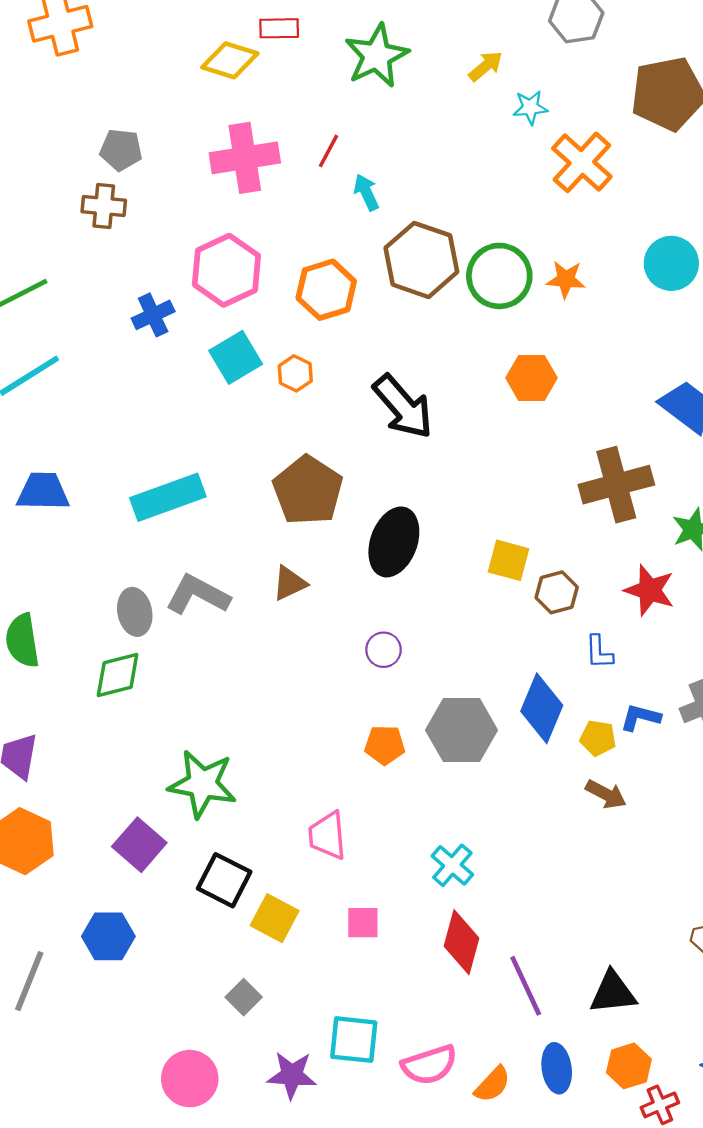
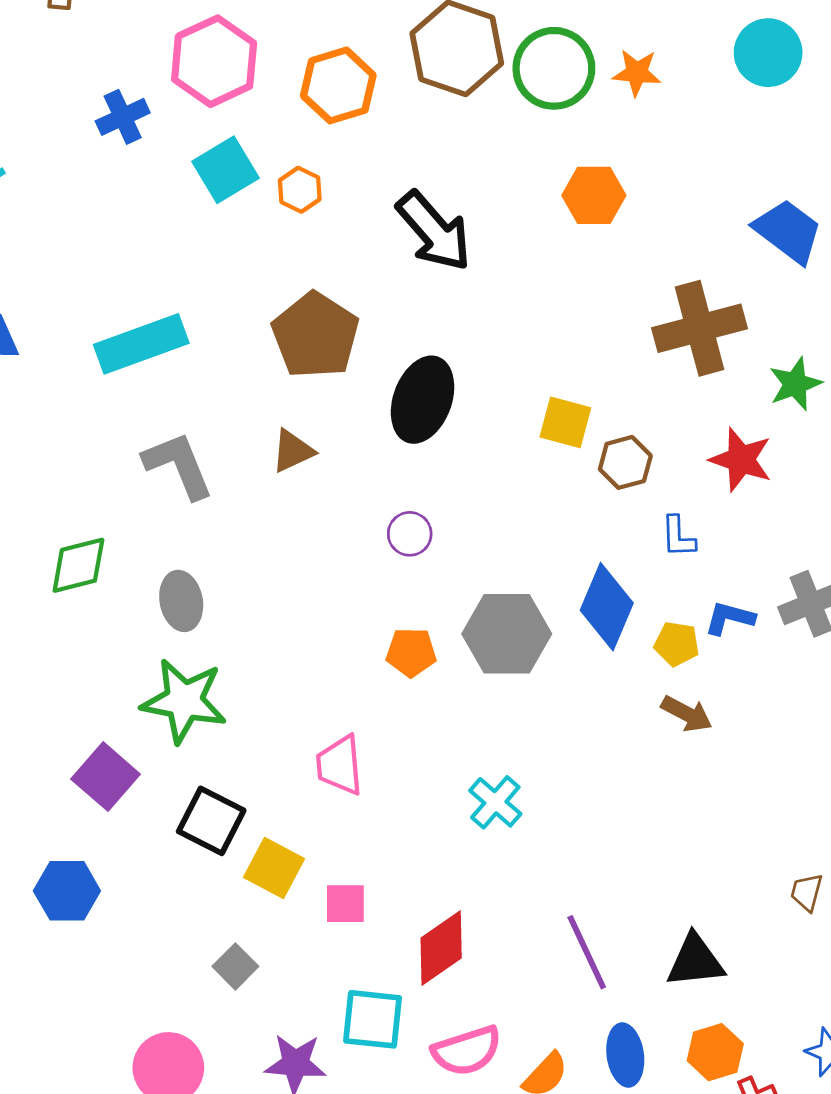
gray L-shape: (198, 595) -> (178, 465), turned 40
gray ellipse: (135, 612) -> (181, 601), moved
pink square: (363, 923) -> (345, 904), moved
red diamond: (461, 942) -> (441, 948), moved, turned 40

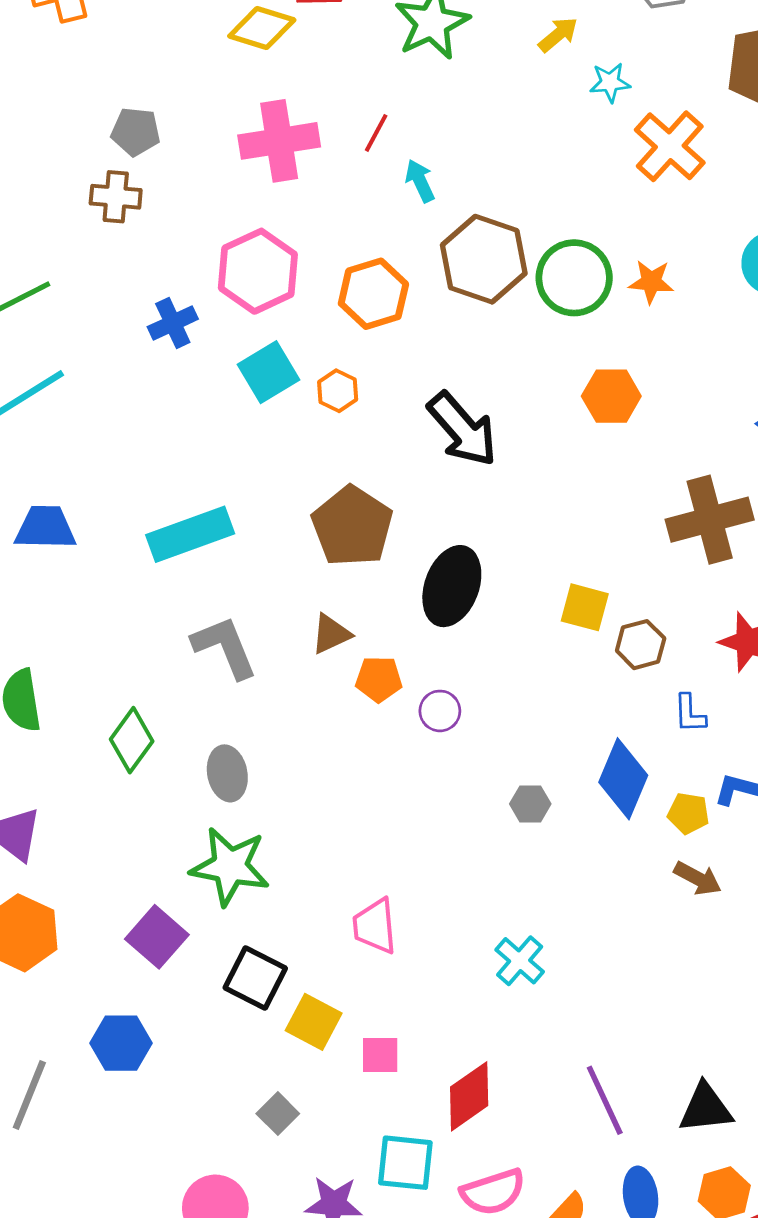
green diamond: (78, 565) -> (132, 740), turned -40
gray hexagon: (507, 634) -> (530, 804), size x0.5
orange pentagon: (411, 652) -> (379, 679), moved

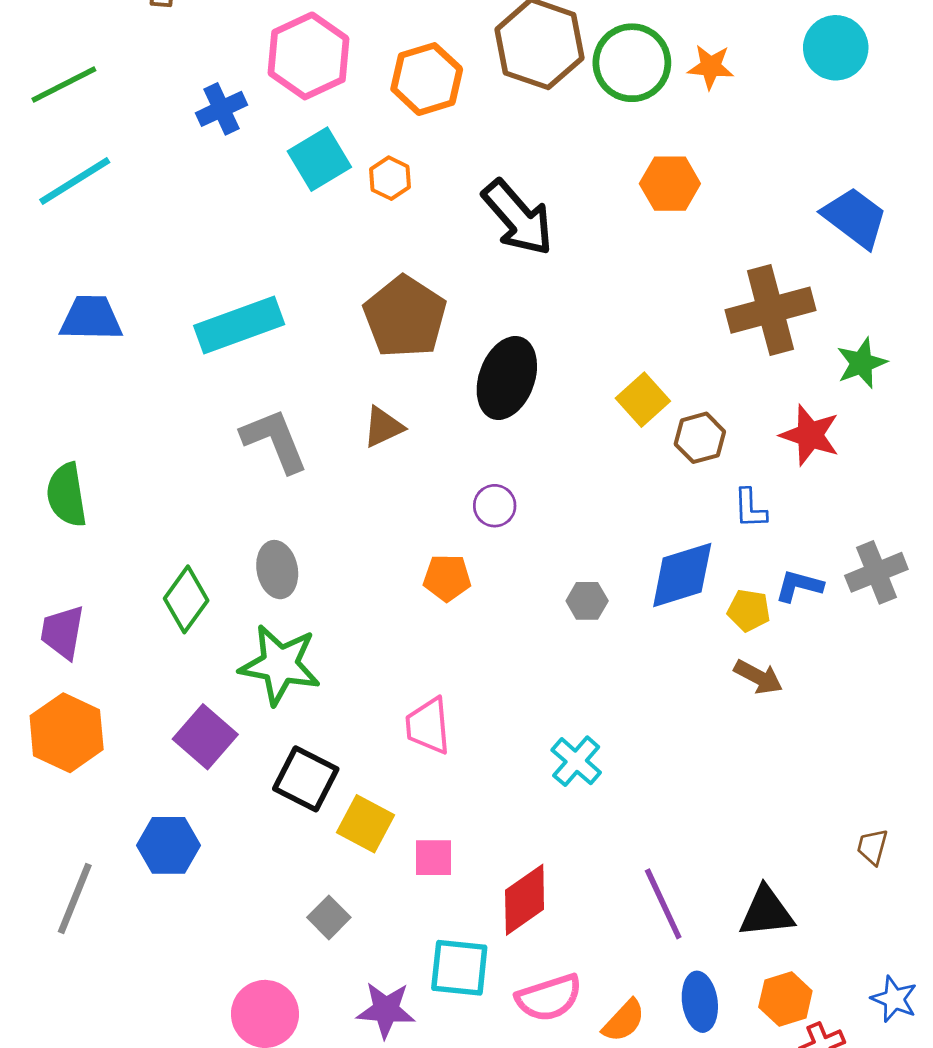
yellow square: (585, 607) -> (643, 400), turned 33
orange pentagon: (379, 679) -> (447, 578), moved
green diamond: (132, 740) -> (186, 599), moved
blue diamond: (623, 779) -> (682, 575), turned 50

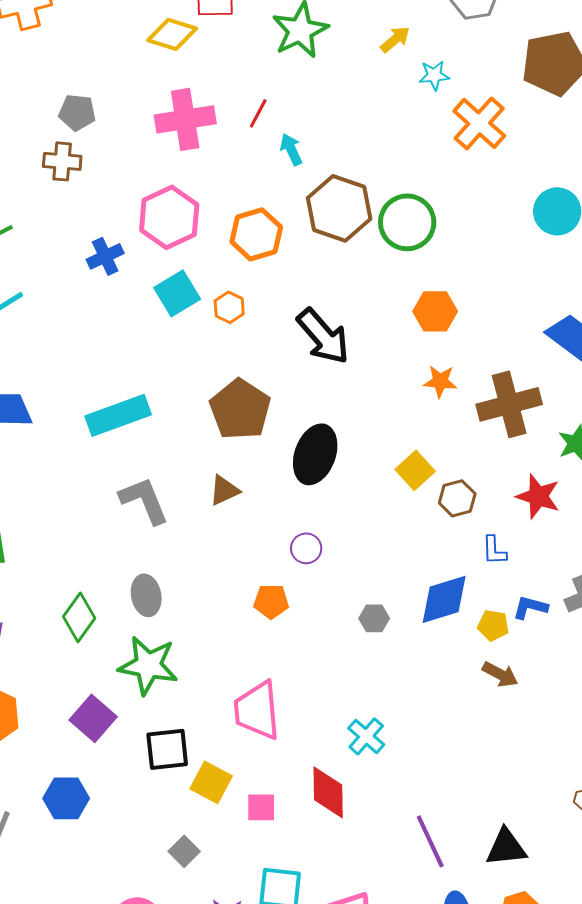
orange star: (711, 67) -> (440, 381), moved
pink trapezoid: (428, 726) -> (257, 710), size x1.4
black square: (306, 779) -> (167, 749), turned -33
red diamond: (525, 900) -> (328, 792), moved, turned -56

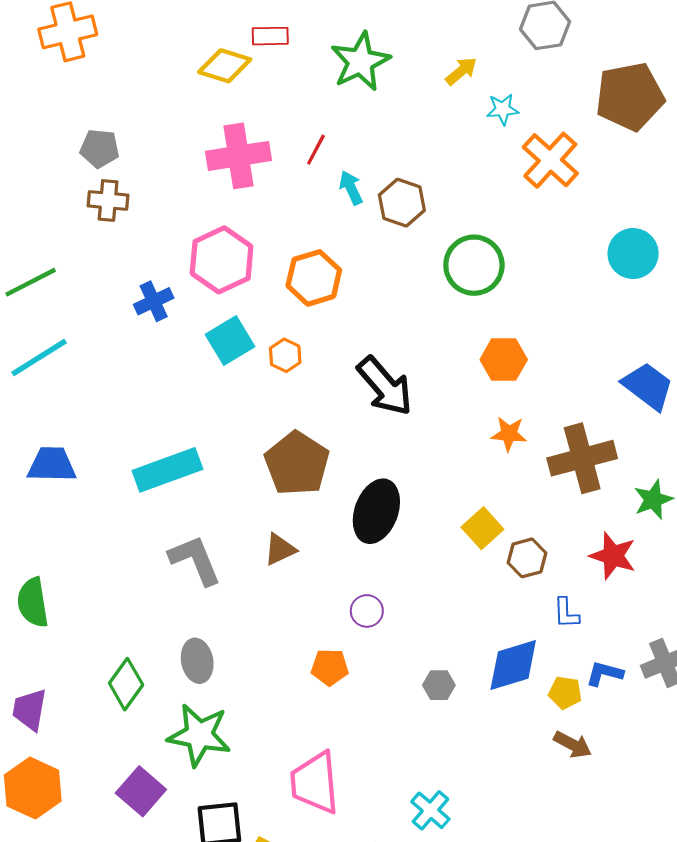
gray pentagon: (77, 112) -> (100, 149), moved
brown hexagon: (339, 208) -> (402, 203), moved, size x0.7

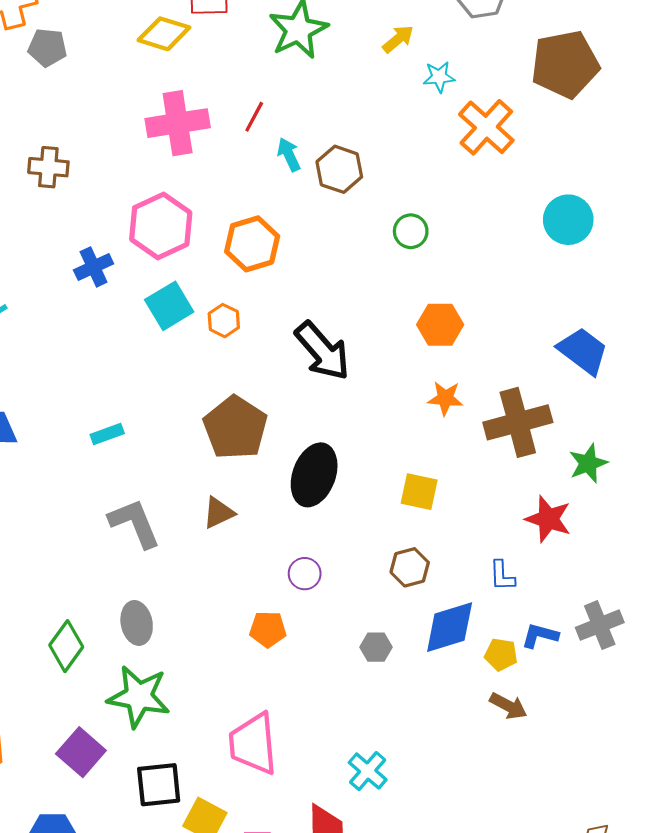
gray pentagon: (100, 149) -> (47, 47), moved
green circle: (474, 265) -> (411, 231), size x0.6
cyan rectangle: (167, 470) -> (107, 434), size x0.5
yellow square: (482, 528) -> (419, 492), turned -36
brown hexagon: (527, 558) -> (410, 567), moved

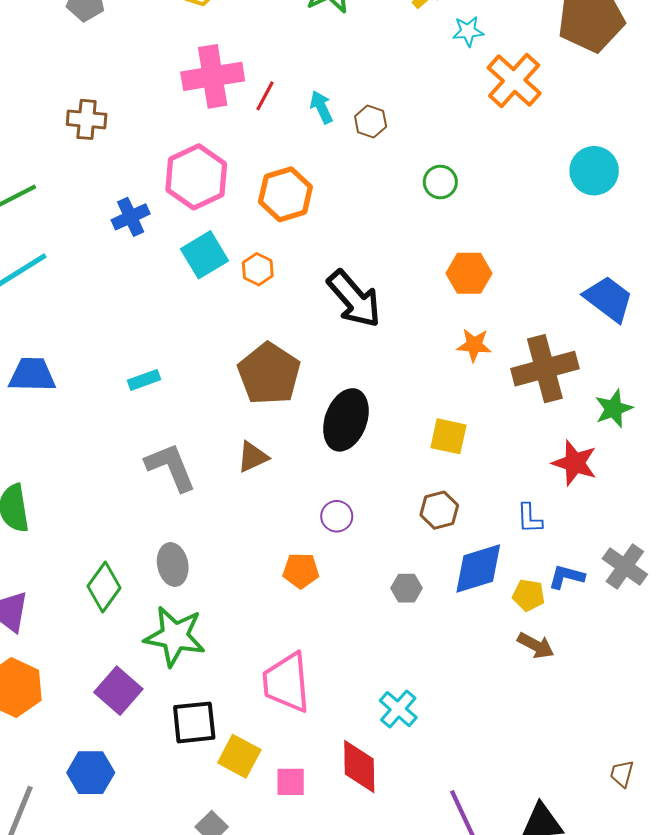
red line: (254, 117) -> (265, 96), moved
brown hexagon: (339, 169) -> (371, 122), size x0.7
gray cross: (600, 625) -> (625, 567), turned -33

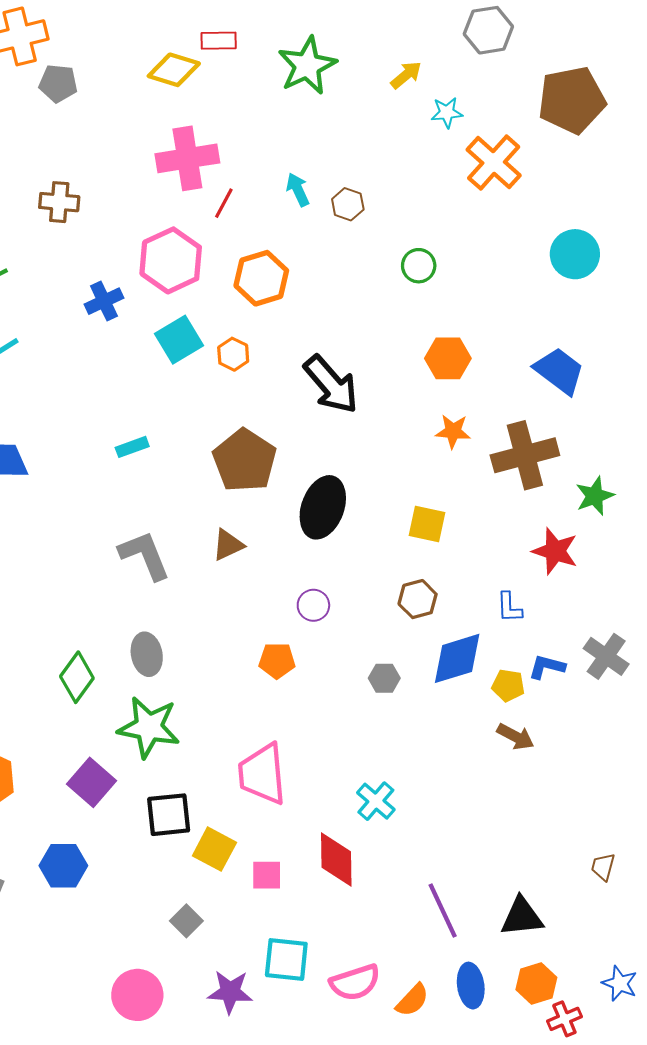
red line: (265, 96) -> (224, 203), moved
blue trapezoid: (608, 299) -> (559, 371), moved
cyan rectangle: (144, 380) -> (132, 447), moved

